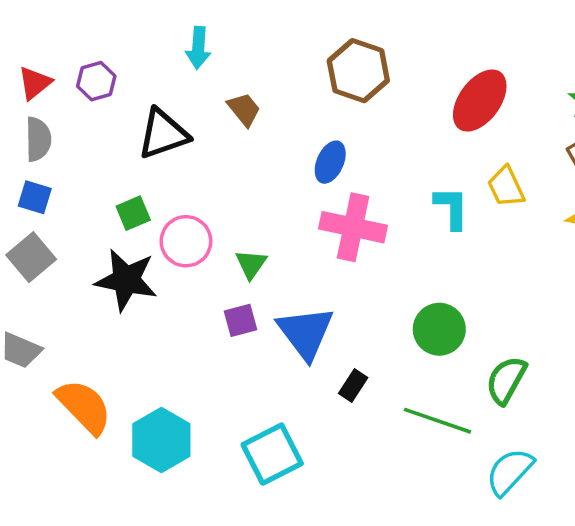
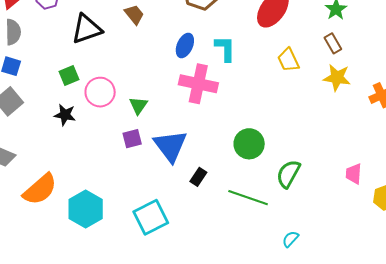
cyan L-shape: (452, 208) -> (225, 49), moved
black star: (126, 280) -> (65, 115), size x0.6
orange semicircle: (84, 407) -> (40, 189), turned 93
cyan semicircle: (510, 472) -> (290, 239), moved, size x0.6

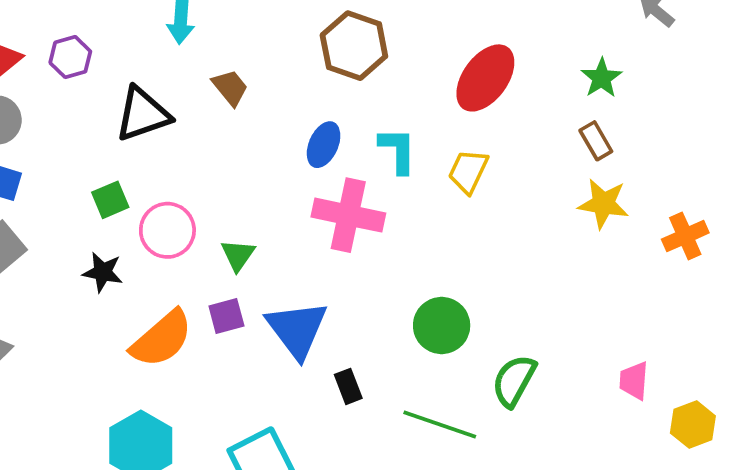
yellow trapezoid: (288, 60) -> (468, 171), moved, turned 50
black rectangle: (198, 177) -> (348, 386), turned -54
orange semicircle: (40, 189) -> (162, 339), moved

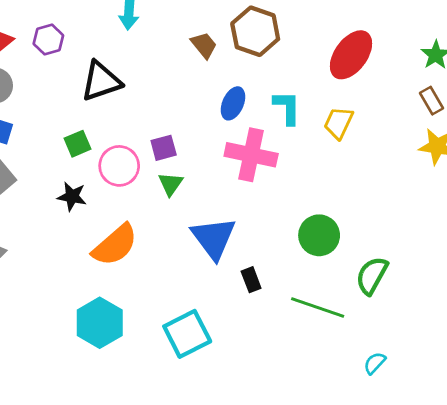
brown trapezoid: (230, 88) -> (204, 45), moved
purple square: (226, 316) -> (164, 148), moved

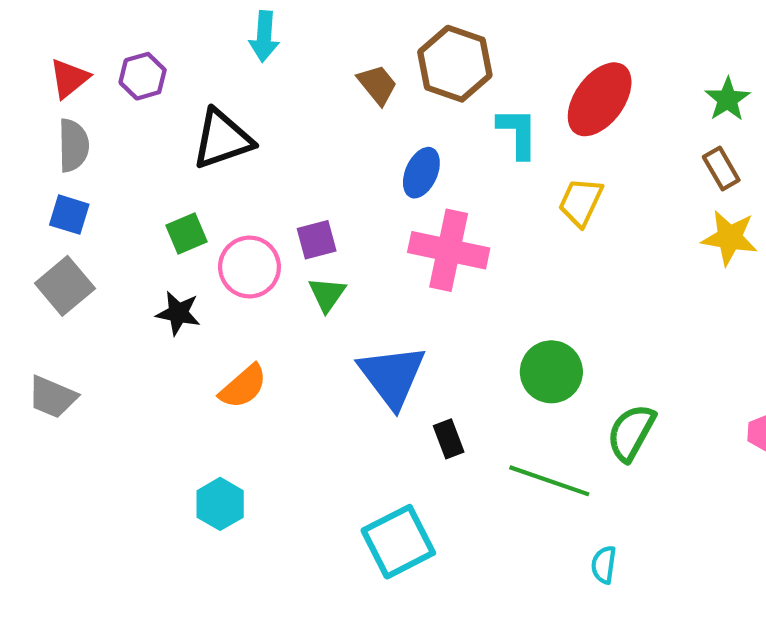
cyan L-shape: (287, 108) -> (518, 133), moved
orange semicircle: (115, 245) -> (243, 387), size x0.7
cyan hexagon: (100, 323) -> (220, 504), size x0.7
cyan square: (187, 334) -> (398, 542), moved
cyan semicircle: (375, 363) -> (604, 565), moved, turned -35

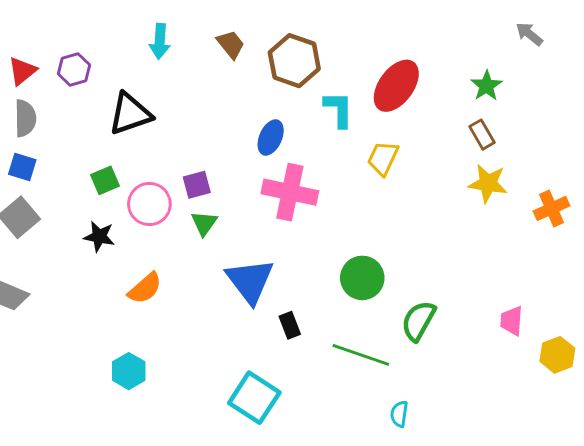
brown trapezoid: (377, 85) -> (231, 44), moved
cyan square: (398, 542) -> (254, 398), turned -30

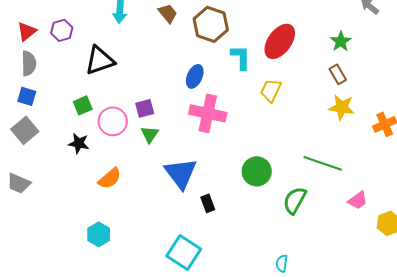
pink trapezoid: (512, 321) -> (358, 200), turned -130
green line: (361, 355) -> (323, 163), moved

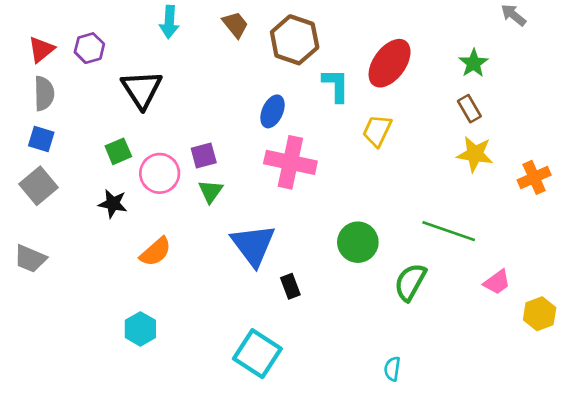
black triangle: (100, 60) -> (142, 89), turned -44

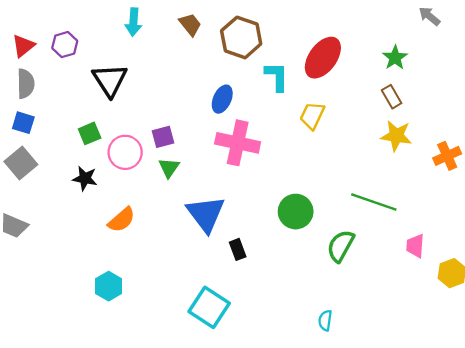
pink trapezoid: (497, 282) -> (415, 246), turned 130

